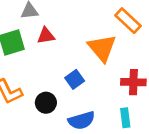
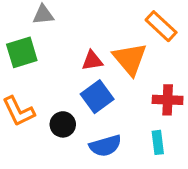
red triangle: (46, 36) -> (92, 61), moved
blue square: (75, 79) -> (97, 97), size x1.4

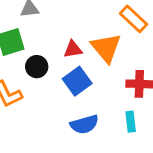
black circle: (63, 124) -> (37, 67), moved

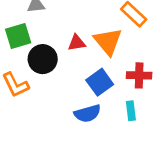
black circle: (37, 67) -> (43, 59), size x1.4
blue square: (77, 81) -> (100, 82), moved

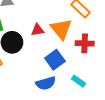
red cross: (139, 75) -> (85, 43), moved
cyan rectangle: (131, 111) -> (78, 81), turned -48

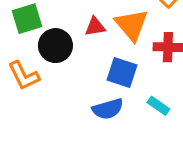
blue square: (55, 60) -> (122, 72), turned -36

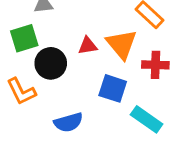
cyan rectangle: (158, 106) -> (147, 119), size x1.5
blue semicircle: (108, 109) -> (68, 122), moved

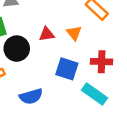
orange triangle: (122, 44) -> (74, 33), size x0.6
red cross: (155, 65) -> (102, 62), moved

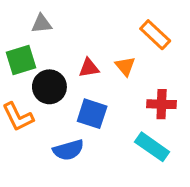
blue square: (67, 69) -> (92, 114), moved

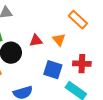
blue square: (92, 114) -> (53, 70), moved

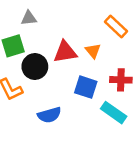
red triangle: (36, 41) -> (65, 52), size x1.5

